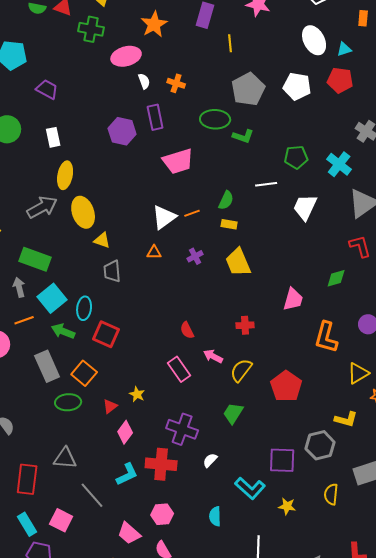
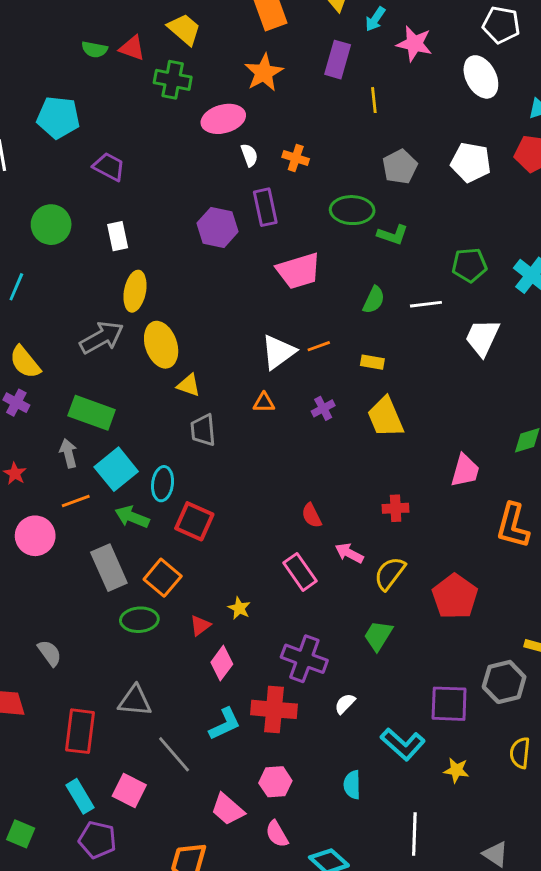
white ellipse: (314, 40) -> (481, 77), moved
gray pentagon: (248, 89) -> (400, 167), size x0.7
green semicircle: (226, 200) -> (374, 300), moved

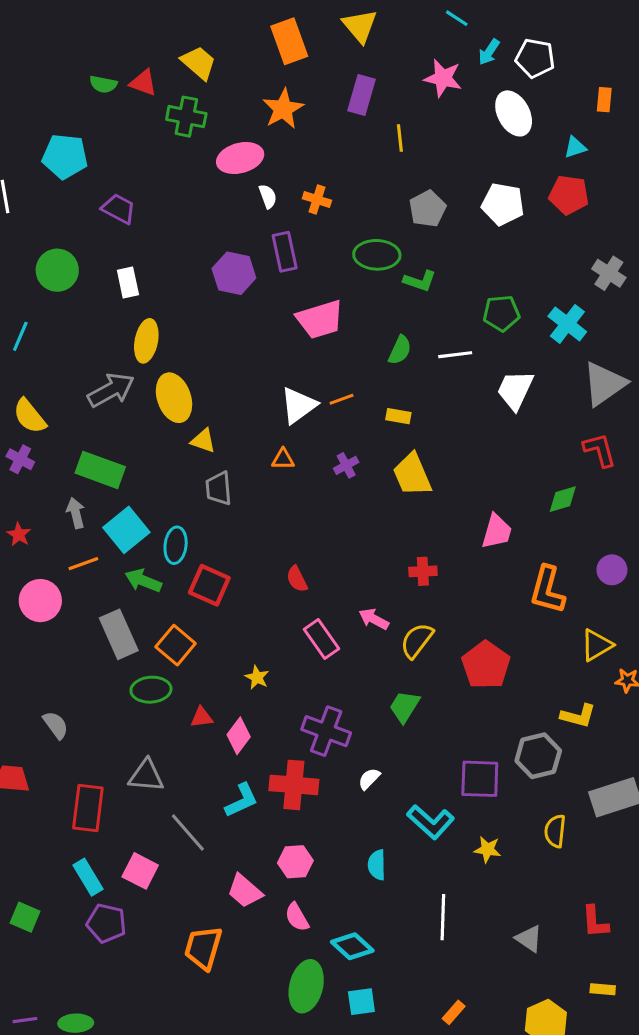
cyan arrow: (375, 19) -> (489, 52), moved
red semicircle: (312, 515) -> (297, 579), moved
red triangle: (200, 626) -> (202, 717), moved, turned 30

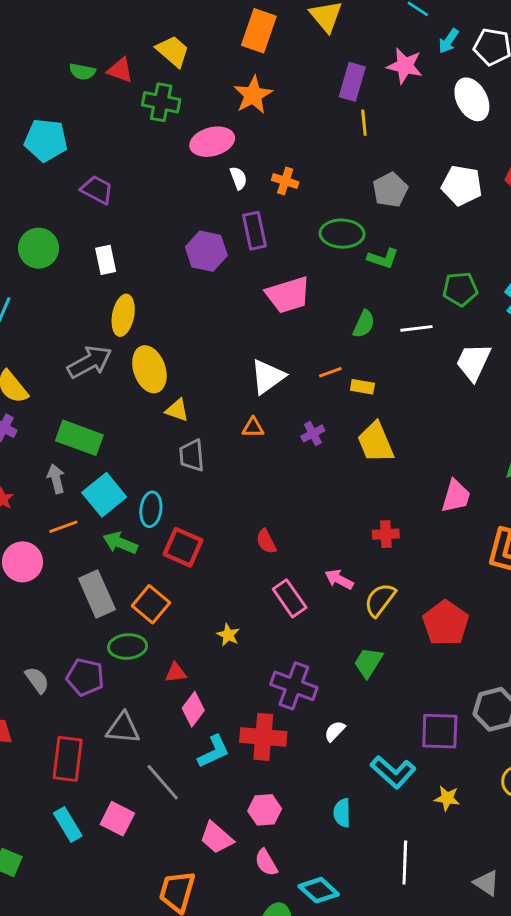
orange rectangle: (289, 41) -> (259, 31), turned 39
purple rectangle: (361, 95) -> (352, 82), moved
orange line: (341, 399) -> (330, 372), moved
pink diamond: (239, 736) -> (193, 709), moved
purple pentagon: (106, 923) -> (85, 677), moved

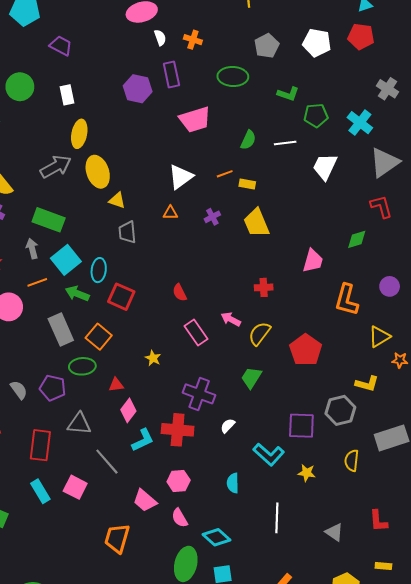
green L-shape: (383, 258) -> (288, 94), moved

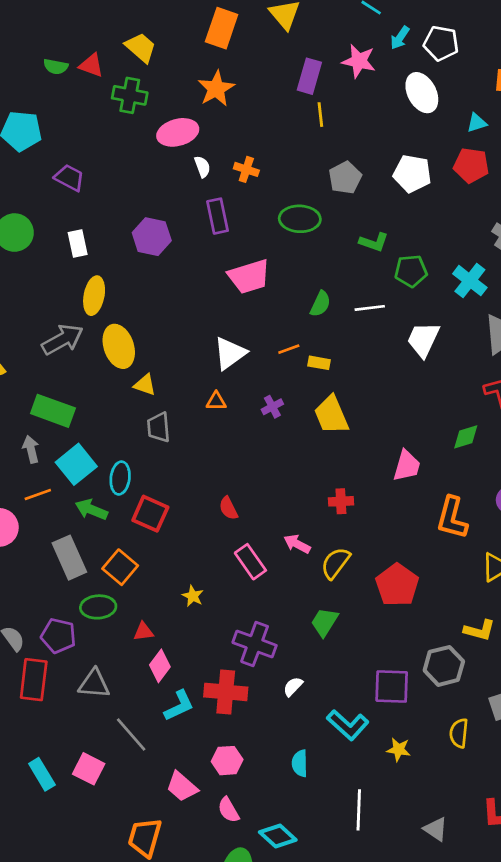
purple hexagon: (138, 89) -> (152, 237), moved
red rectangle: (40, 445) -> (34, 680), moved

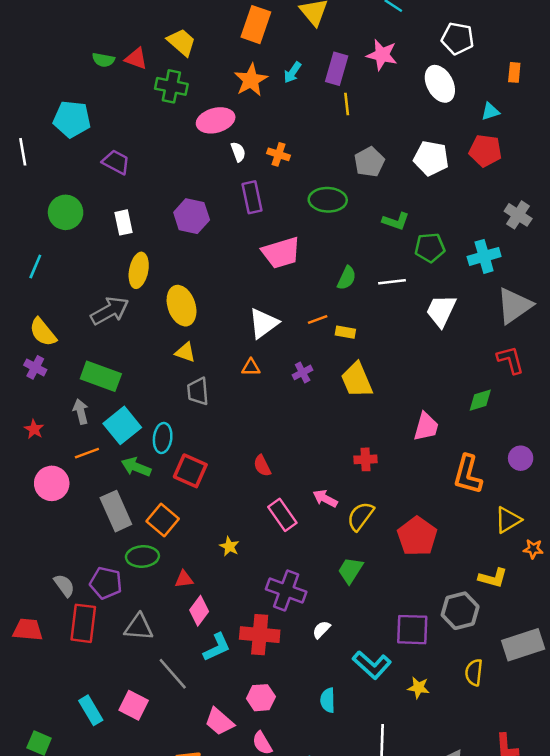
cyan arrow: (400, 38) -> (292, 72), moved
cyan cross: (470, 281) -> (484, 256), turned 36
yellow ellipse: (119, 346) -> (182, 306), moved

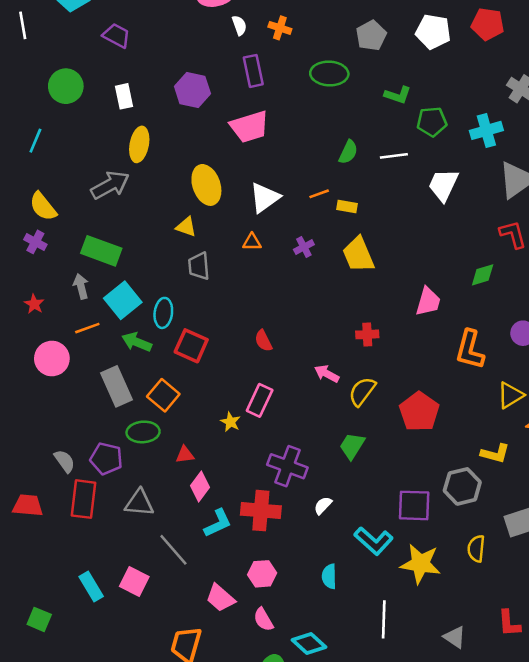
pink trapezoid: (281, 253) -> (249, 127), moved
yellow ellipse: (182, 306) -> (206, 185), moved
pink rectangle: (282, 515) -> (260, 400), moved, turned 60
yellow star: (418, 688) -> (420, 564), size x1.8

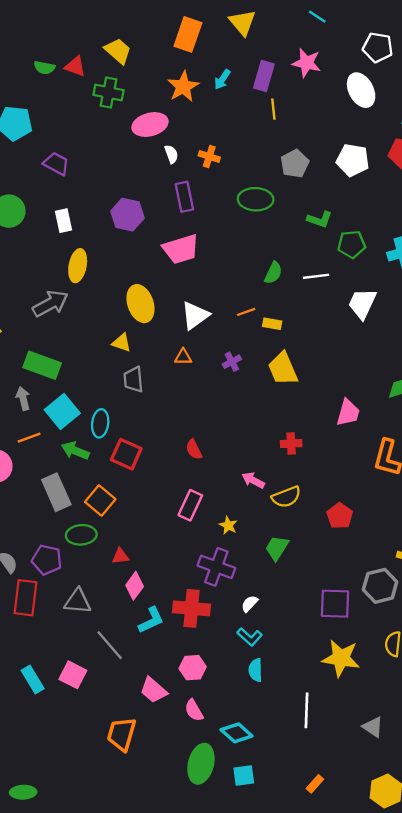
yellow semicircle: (362, 391) -> (286, 497), turned -148
red pentagon: (419, 412) -> (340, 516), size x0.7
yellow star: (230, 422) -> (228, 525), moved
cyan L-shape: (374, 541) -> (250, 637), moved, size x0.7

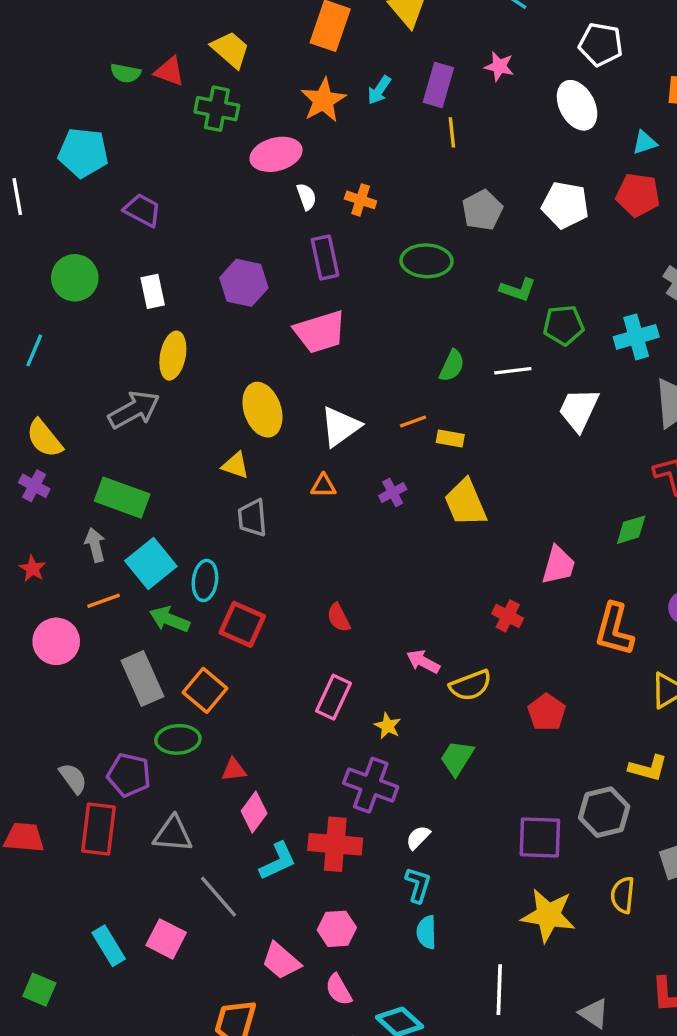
pink star: (307, 63) -> (499, 66), size x0.7
red cross: (291, 444) -> (508, 616), moved, turned 30
cyan L-shape: (250, 637) -> (418, 885), turned -115

